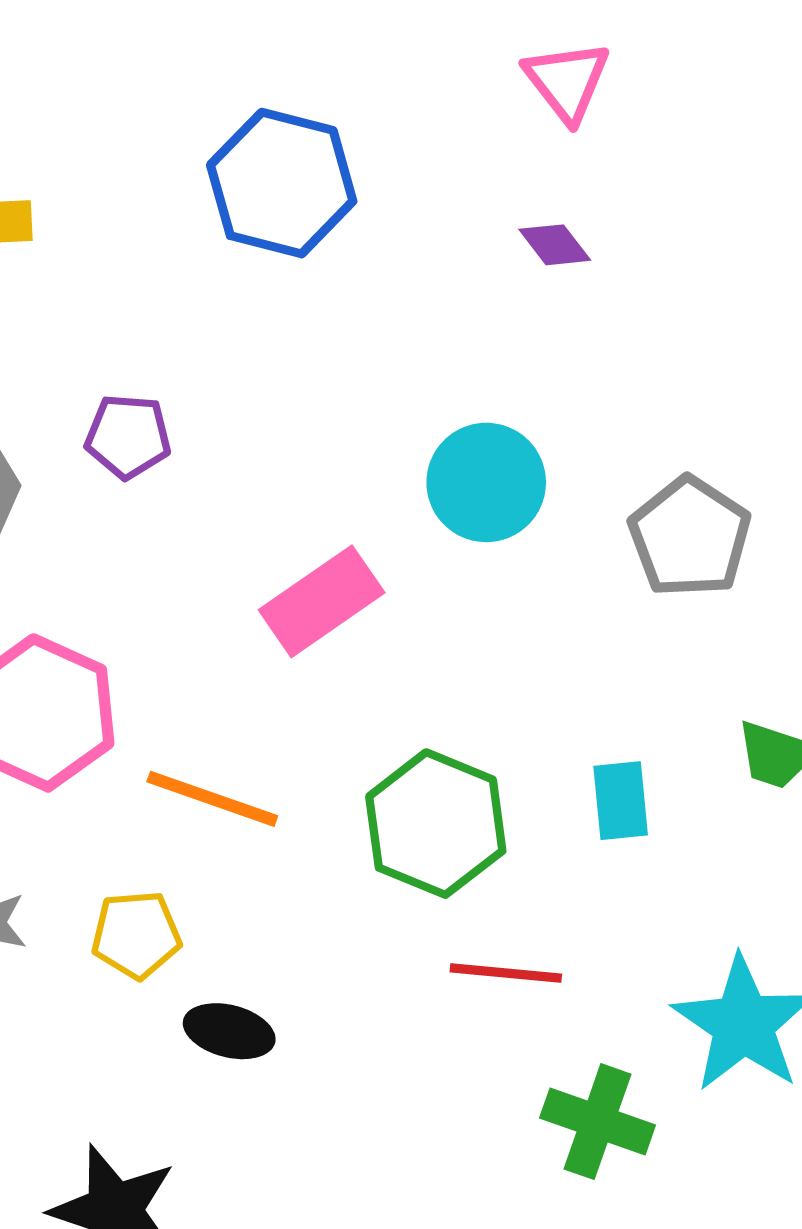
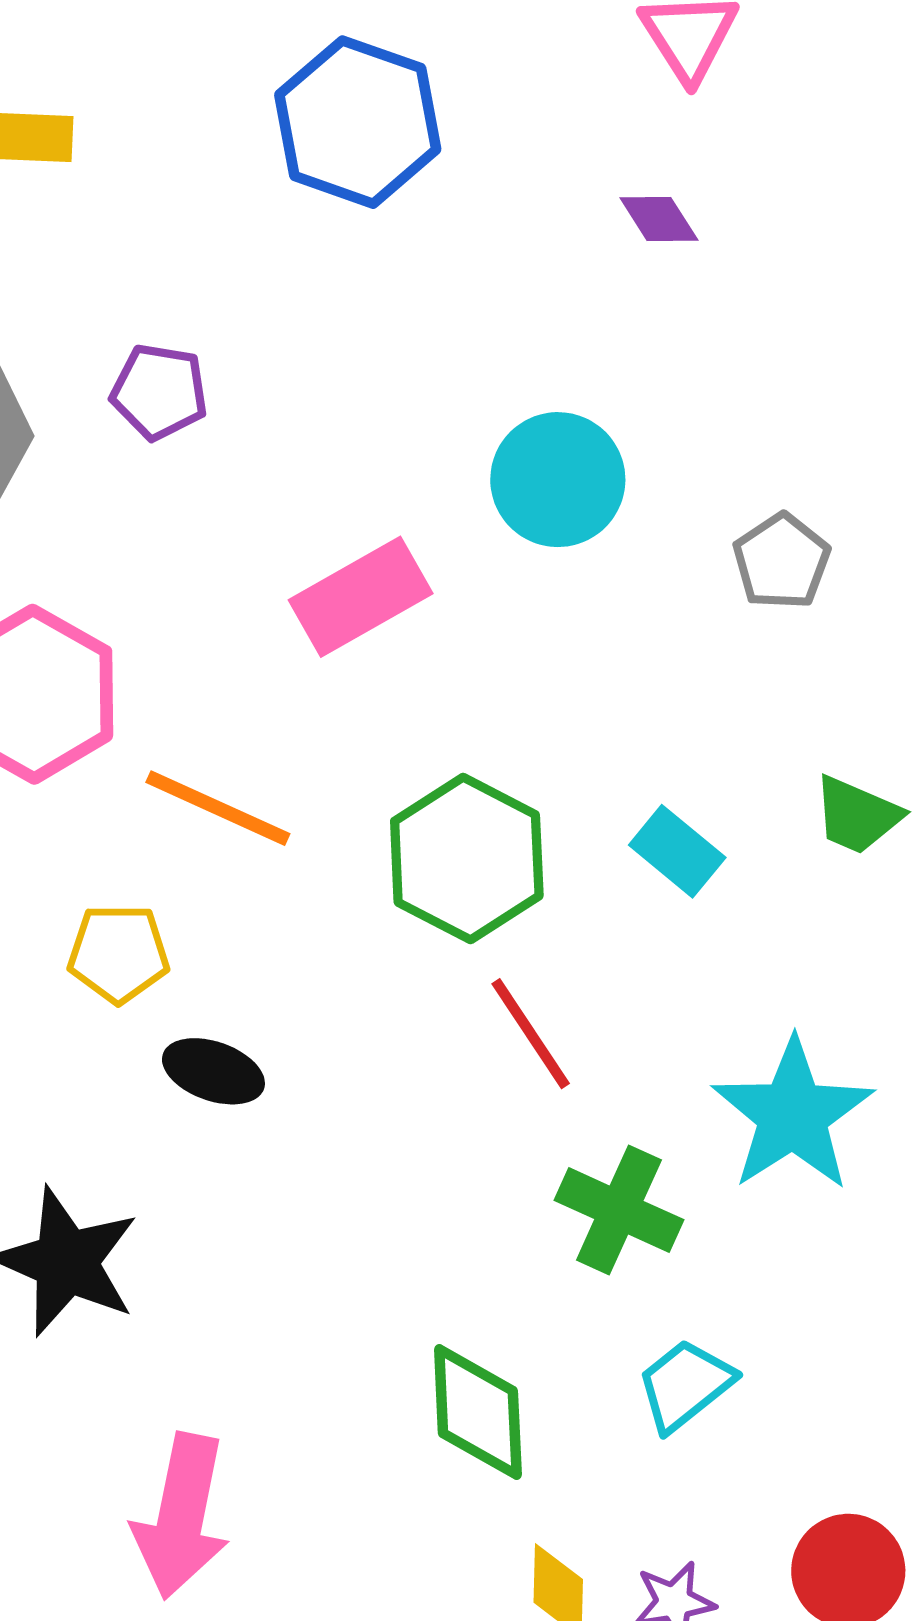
gray pentagon: (690, 537) -> (782, 561), size x0.7
cyan rectangle: (621, 801) -> (677, 851), turned -50
red line: (506, 973) -> (531, 1034), turned 46

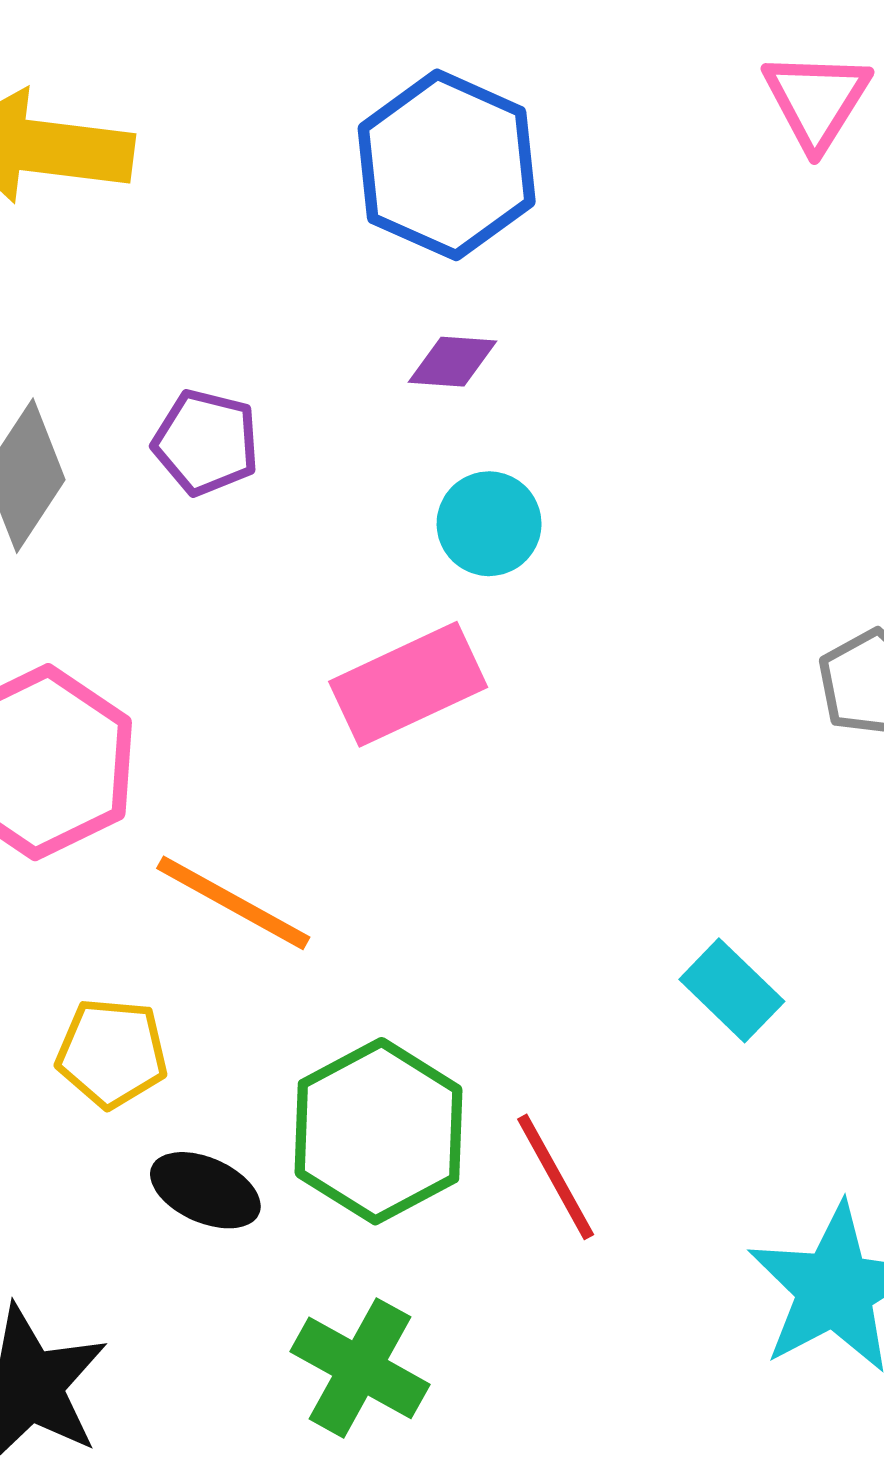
purple diamond: (659, 219) -> (453, 362), moved, turned -58
cyan circle: (558, 480) -> (489, 524), moved, size x0.7
green hexagon: (467, 858) -> (378, 1131), moved
green cross: (619, 1210) -> (360, 1368), moved

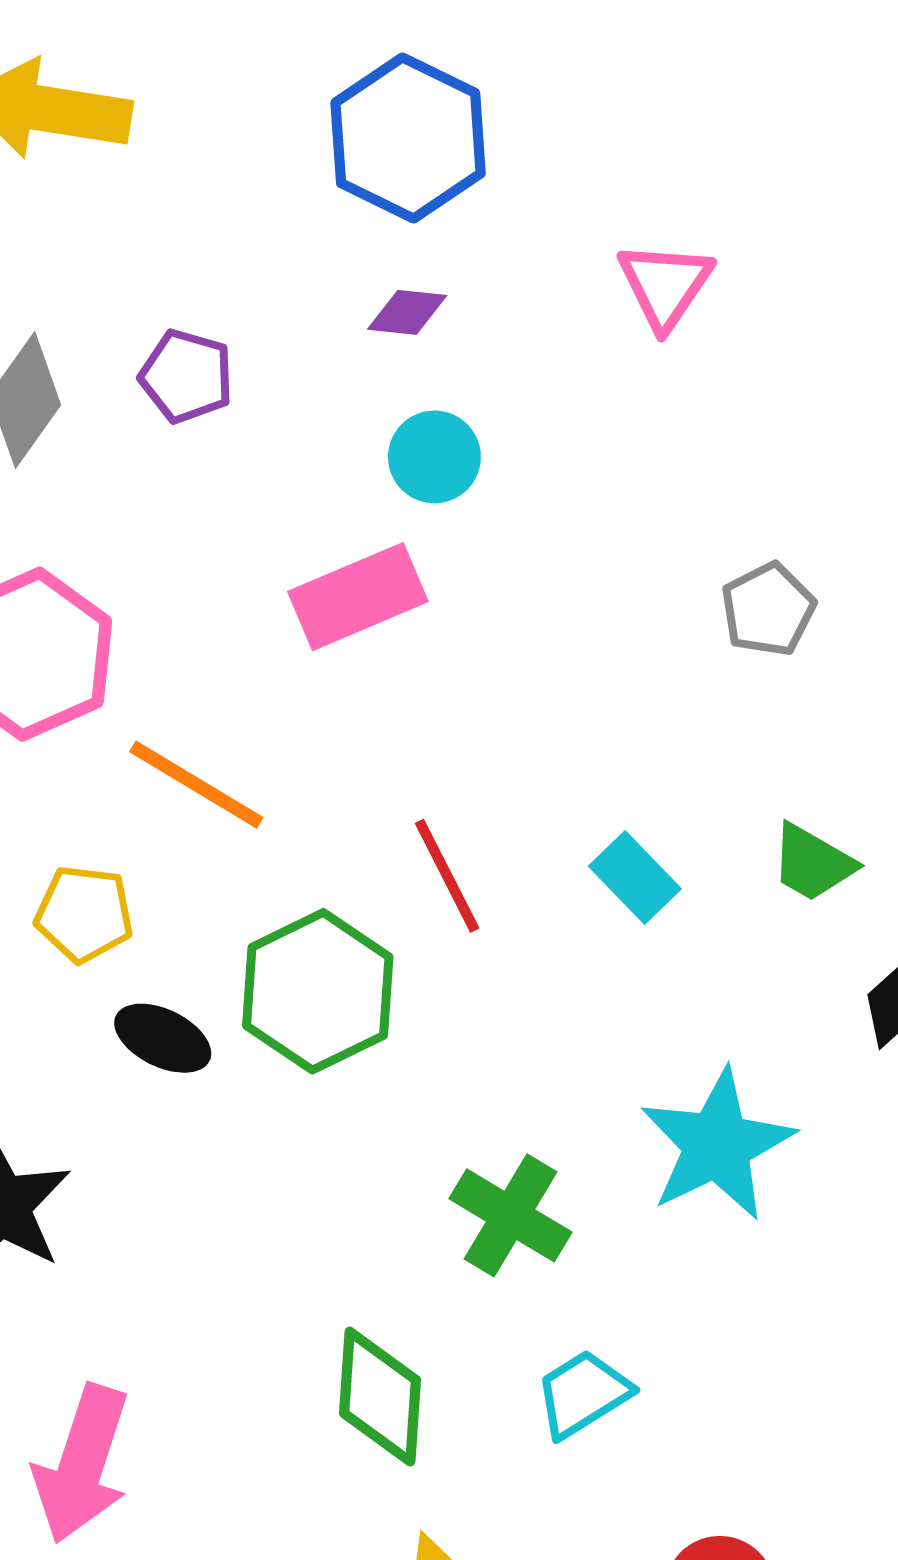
pink triangle: (816, 100) -> (665, 285), moved
red line: (556, 1177) -> (447, 876), moved
green cross: (360, 1368) -> (511, 1215), moved

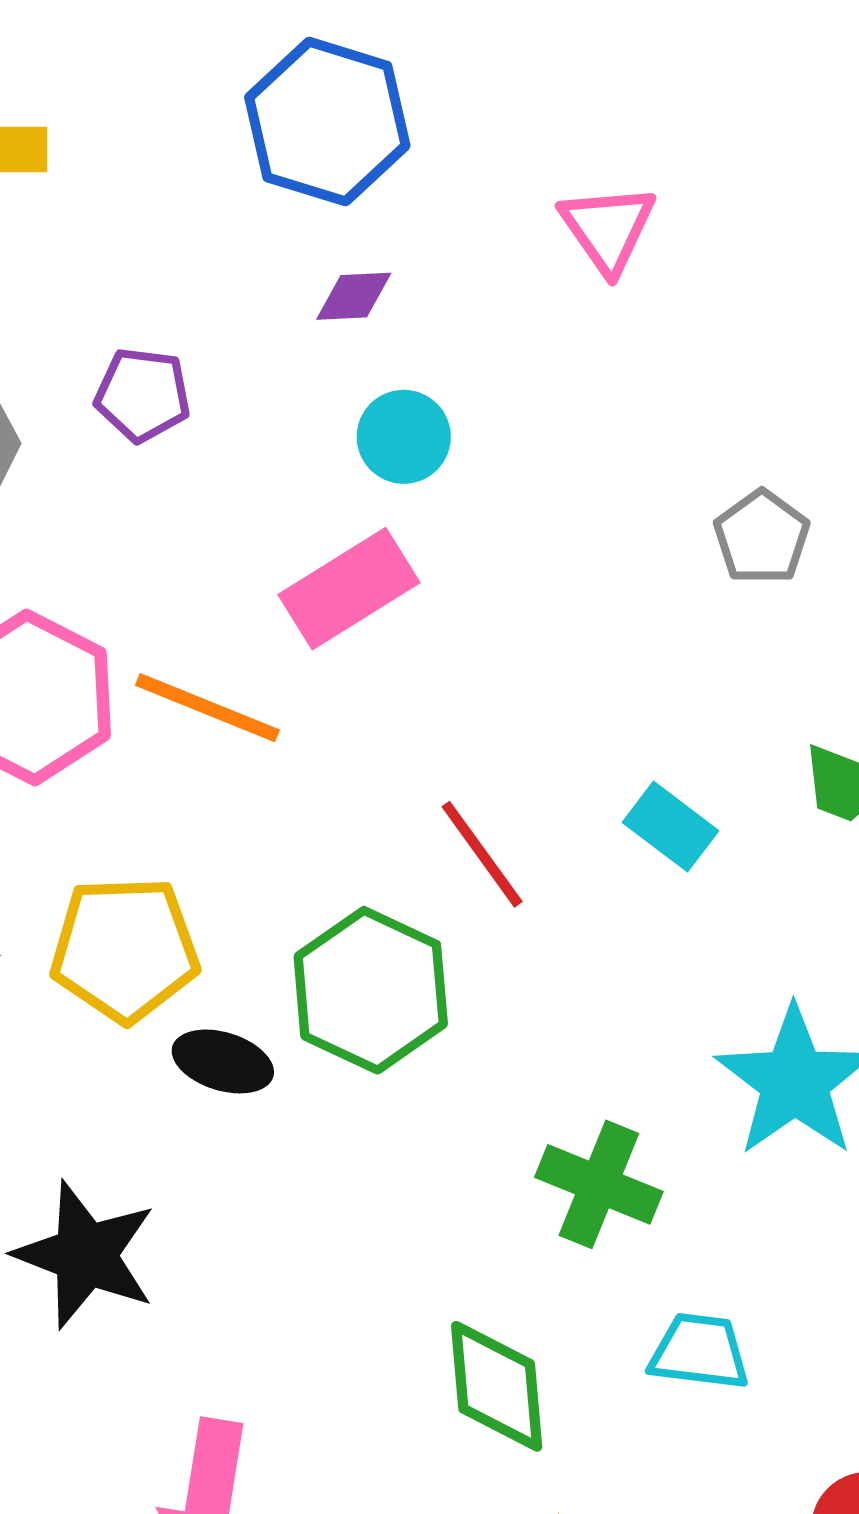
orange line: (196, 785) -> (207, 708), moved
yellow pentagon: (84, 914) -> (125, 949), size x1.5
cyan trapezoid: (583, 1394) -> (699, 1352), turned 48

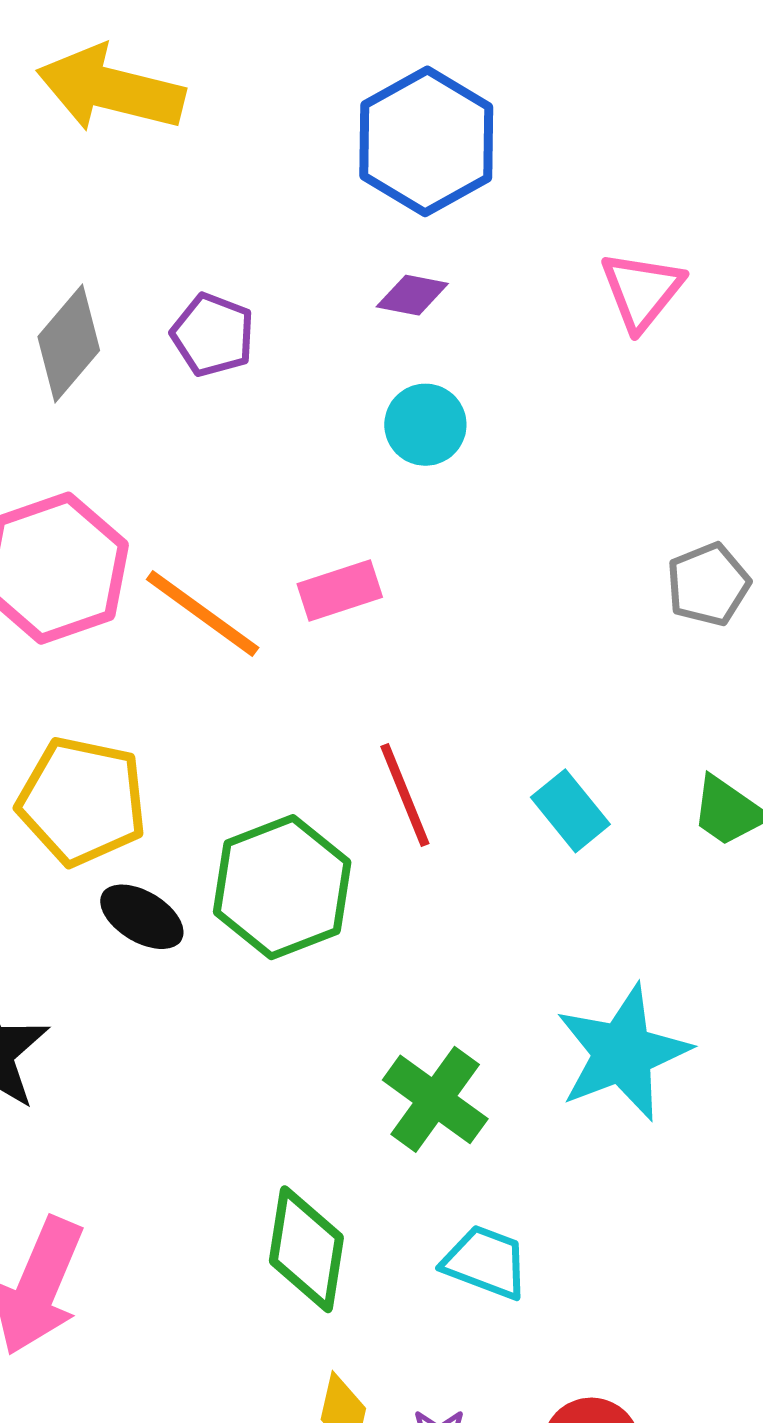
pink rectangle: (349, 589) -> (340, 590), moved, size x0.7

